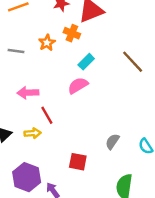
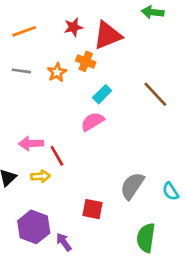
gray line: (16, 51) -> (21, 71), moved
pink arrow: (28, 93) -> (31, 143), moved
gray semicircle: (112, 141) -> (132, 186), size x1.5

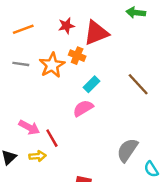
orange star: (57, 72) -> (52, 65), size x1.5
pink arrow: (31, 143) -> (29, 127), turned -150
gray semicircle: (132, 186) -> (127, 150), moved

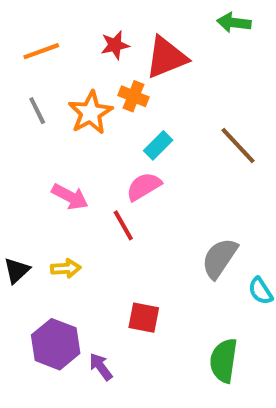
gray line: (21, 64) -> (37, 111), turned 56
pink arrow: (29, 127) -> (70, 197), moved
red line: (52, 138) -> (123, 225), moved

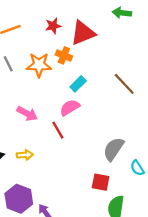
orange star: (90, 113) -> (39, 65), turned 30
red square: (144, 318) -> (101, 182), moved

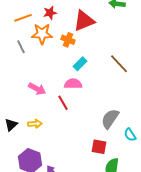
red star: (53, 26) -> (50, 13), moved
orange star: (39, 65) -> (42, 34), moved
pink semicircle: (70, 108) -> (73, 84), turned 30

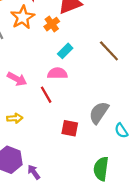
orange star: (42, 34) -> (23, 17), turned -30
orange cross: (68, 40) -> (52, 24), turned 32
red square: (99, 147) -> (70, 128), moved

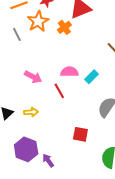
cyan rectangle: (65, 51) -> (92, 77), moved
red square: (70, 128) -> (80, 134), moved

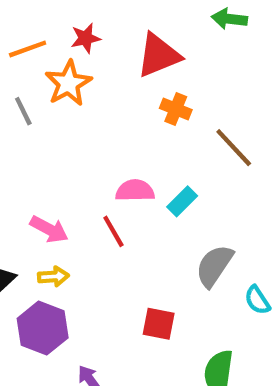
orange cross: (64, 27) -> (176, 109), moved, turned -32
pink arrow: (33, 77) -> (49, 229), moved
purple hexagon: (26, 149) -> (43, 328), moved

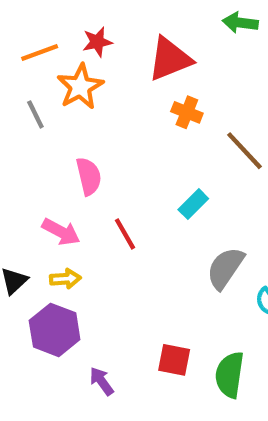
pink semicircle: (135, 191) -> (89, 176), moved, turned 78
red square: (159, 324) -> (174, 360), moved

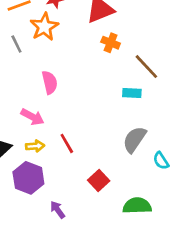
cyan rectangle: (193, 204) -> (132, 93), moved, turned 48
red line: (125, 234) -> (67, 143), moved
red square: (174, 360) -> (99, 181), moved, turned 36
green semicircle: (230, 375) -> (137, 206), turned 80

